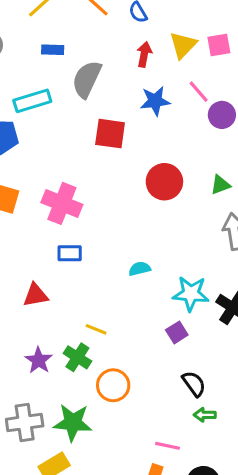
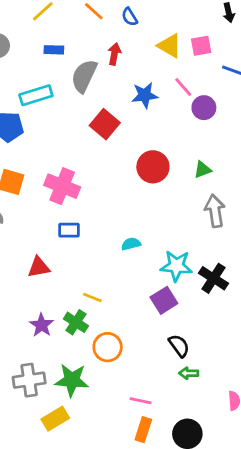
yellow triangle: (183, 45) -> (169, 46), turned -44
red arrow: (144, 54) -> (114, 54), moved
red square: (110, 134) -> (105, 124), turned 32
purple square: (177, 332) -> (164, 300), size x1.4
pink line: (168, 446) -> (141, 401), moved

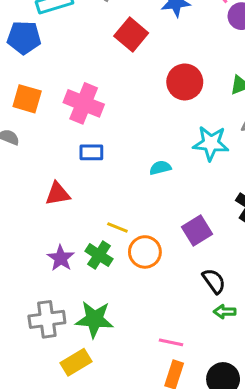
cyan star: (176, 266) -> (211, 143), moved
orange circle: (108, 347) -> (145, 252), moved

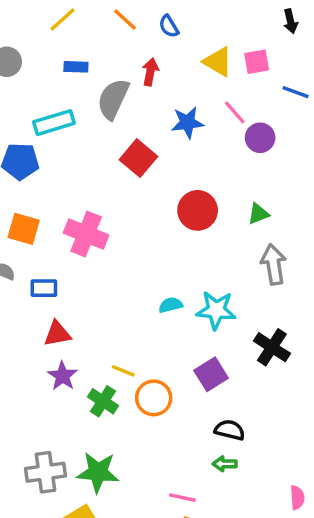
cyan star: (211, 143) -> (216, 310), moved
blue rectangle: (91, 152) -> (44, 288), moved
purple star: (61, 258) -> (62, 376), moved
black semicircle: (214, 281) -> (230, 430), turned -40
green arrow: (225, 312) -> (225, 464), moved

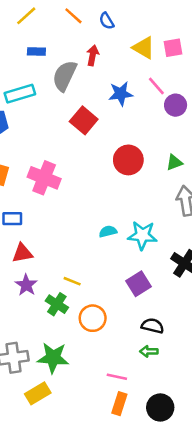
orange circle: (154, 398) -> (93, 318), moved

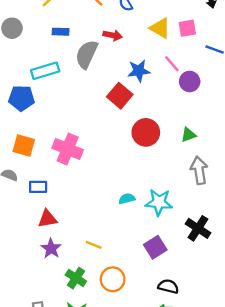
red arrow: (93, 55) -> (113, 35), turned 90
red square: (84, 120) -> (120, 96), moved
green cross: (57, 304) -> (76, 278), moved

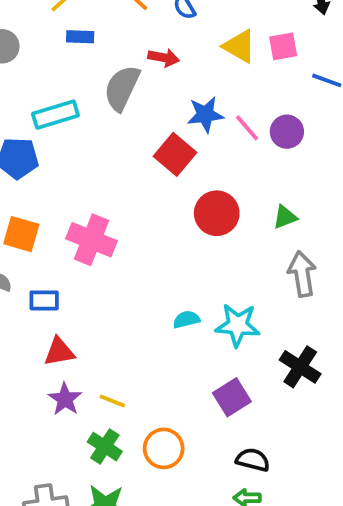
blue rectangle: (61, 32) -> (80, 37), moved
pink line: (172, 64) -> (247, 128), moved
yellow line: (94, 245) -> (112, 401), moved

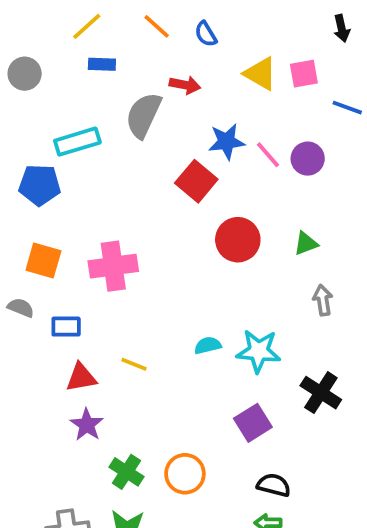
pink cross: (92, 240) -> (113, 266), turned -30
gray arrow: (302, 274) -> (323, 300), size x0.7
yellow line: (112, 401) -> (134, 364), moved

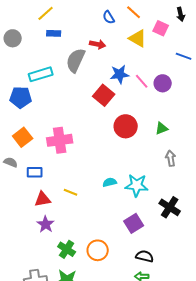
orange line: (157, 26) -> (134, 12), moved
pink square: (304, 74) -> (161, 28), moved, turned 35
orange square: (43, 260) -> (23, 137), turned 36

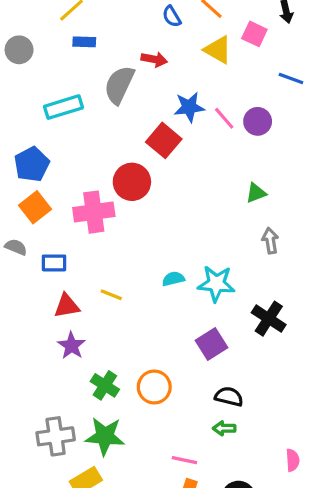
blue pentagon: (21, 97) -> (32, 164), moved, turned -30
red circle: (126, 126) -> (132, 182), moved

